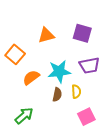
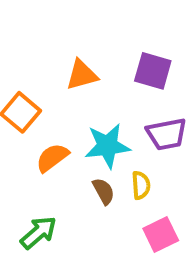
brown semicircle: (57, 95) -> (104, 191), turned -40

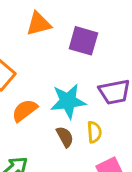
purple square: (153, 71) -> (83, 41), moved
orange triangle: (82, 75) -> (39, 24), moved

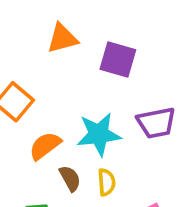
yellow semicircle: (94, 132) -> (106, 182), moved
brown semicircle: (65, 137) -> (70, 178), moved

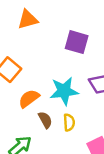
orange triangle: (62, 38) -> (28, 19), moved

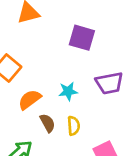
cyan star: (64, 91) -> (68, 91), size x0.6

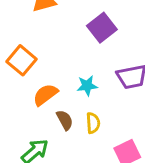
purple square: (82, 38) -> (102, 28), turned 36

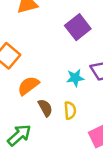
cyan star: (87, 86) -> (75, 78), moved

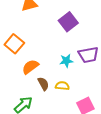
yellow semicircle: (70, 110) -> (62, 86), turned -80

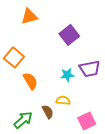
orange semicircle: (30, 67) -> (30, 81), turned 96
brown semicircle: (43, 84) -> (48, 112), moved

